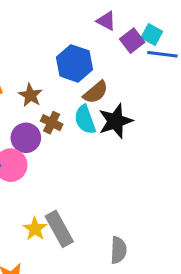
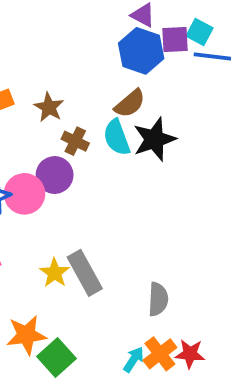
purple square: (132, 41) -> (175, 40), turned 35
blue hexagon: (74, 63) -> (141, 51), moved
purple circle: (26, 138) -> (55, 175), moved

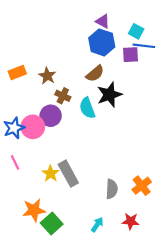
purple square: (175, 40) -> (131, 55), moved
cyan semicircle: (117, 137) -> (87, 108), moved
orange cross: (160, 354) -> (142, 186), moved

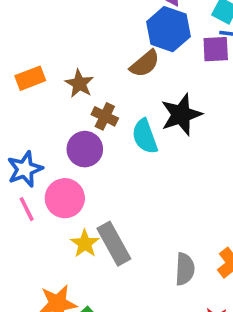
brown semicircle: (95, 74) -> (145, 64), moved
pink circle: (33, 127) -> (65, 198), moved
pink line: (15, 162) -> (27, 209), moved

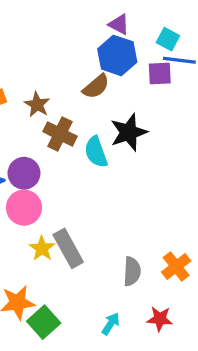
brown cross: (105, 116) -> (60, 134), size x1.4
purple circle: (85, 149) -> (24, 173), moved

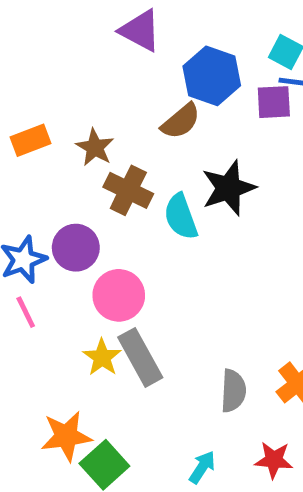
purple triangle: (119, 24) -> (140, 31), moved, size x1.4
pink circle: (24, 208) -> (119, 295), moved

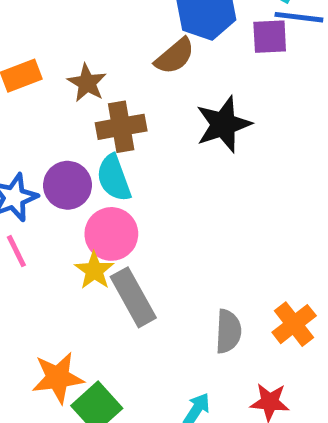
brown cross: (128, 190) -> (121, 127), turned -36
cyan semicircle: (181, 217) -> (114, 178), moved
yellow star: (102, 357) -> (94, 270), moved

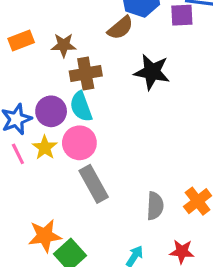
brown star: (87, 83) -> (64, 45), turned -30
black star: (223, 124) -> (152, 72), turned 30
yellow star: (94, 270) -> (45, 148), moved

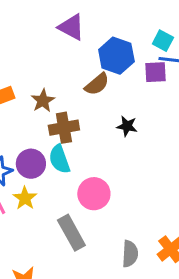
brown star: (64, 45) -> (43, 101), turned -30
black star: (152, 72) -> (127, 126), size x0.6
pink circle: (79, 143) -> (94, 194), moved

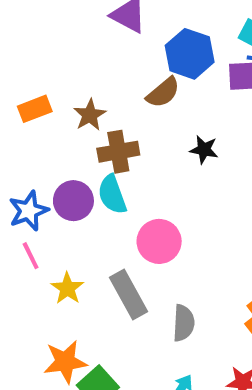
yellow star: (25, 198) -> (67, 288), moved
gray semicircle: (130, 254) -> (184, 323), moved

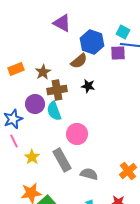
black star: (204, 150) -> (88, 86), moved
purple circle: (73, 201) -> (35, 104), moved
gray semicircle: (184, 323) -> (89, 174), turned -78

